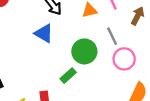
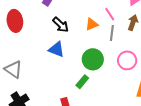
gray line: (112, 36) -> (112, 33), moved, turned 42

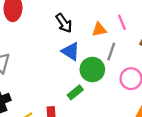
gray line: (112, 33) -> (111, 51), moved
blue triangle: (56, 49) -> (71, 51), moved

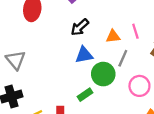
black arrow: (64, 23) -> (80, 27), turned 78
blue triangle: (71, 51) -> (84, 55), turned -48

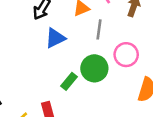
green circle: (103, 74) -> (94, 68), moved

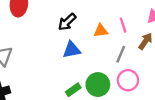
gray line: (99, 29) -> (121, 54), moved

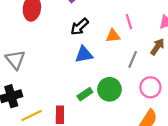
pink line: (123, 25) -> (129, 22), moved
pink circle: (128, 80) -> (150, 87), moved

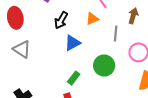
gray triangle: (15, 60) -> (22, 49), moved
green rectangle: (85, 94) -> (74, 78), moved

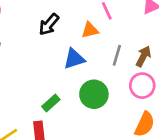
brown arrow: (133, 16) -> (143, 56), moved
blue triangle: (72, 43) -> (74, 59), moved

